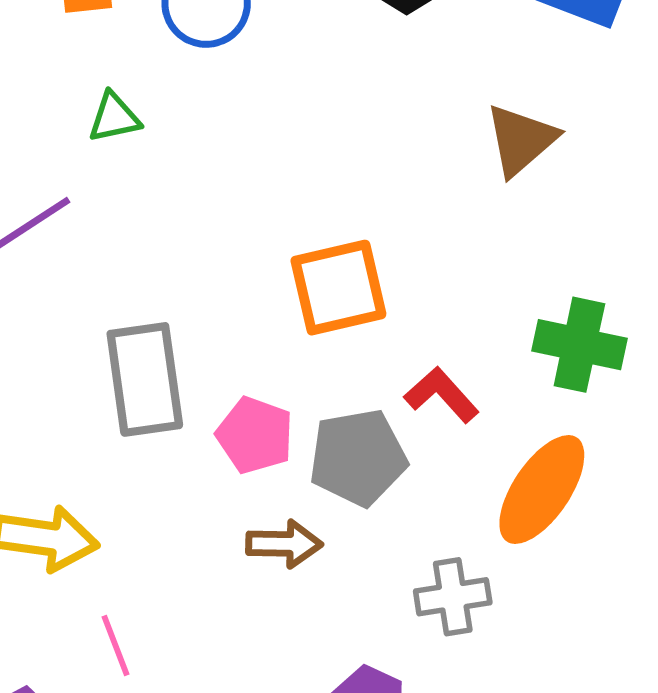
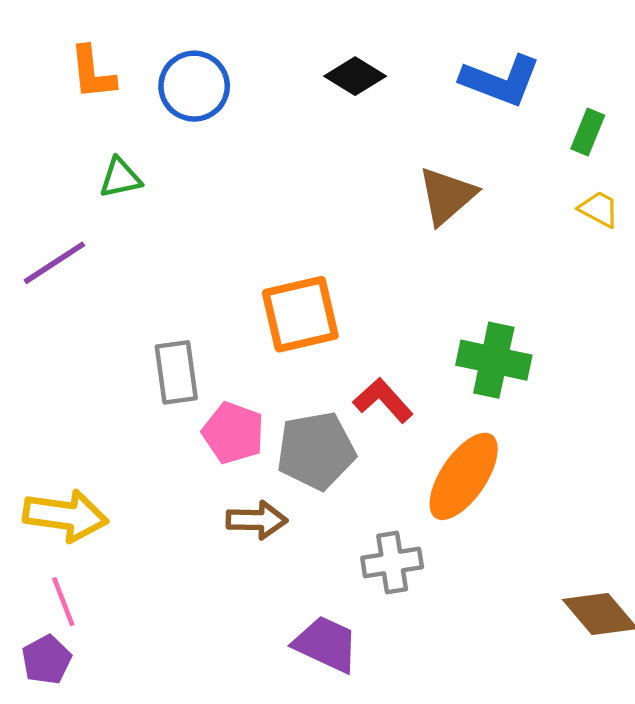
gray rectangle: (145, 379) -> (176, 372), moved, size x0.7
pink line: (116, 646) -> (63, 602), moved

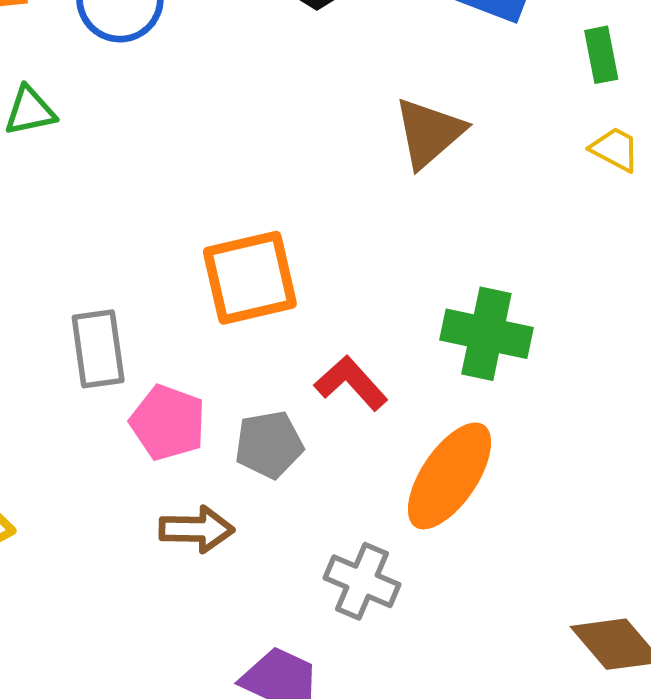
green rectangle: (588, 132) -> (601, 55), turned -33
gray pentagon: (316, 451) -> (269, 445), size x0.7
gray cross: (392, 563) -> (362, 581), turned 32

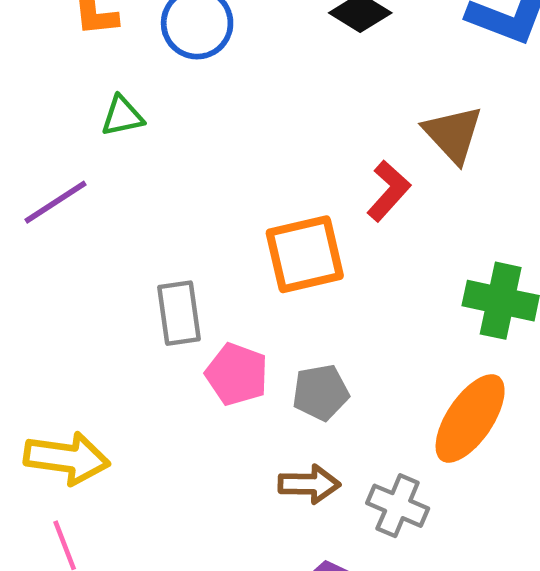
brown triangle: (429, 133) -> (453, 134), turned -32
red L-shape: (351, 383) -> (389, 191), moved, turned 84
brown arrow: (197, 529) -> (309, 484), moved

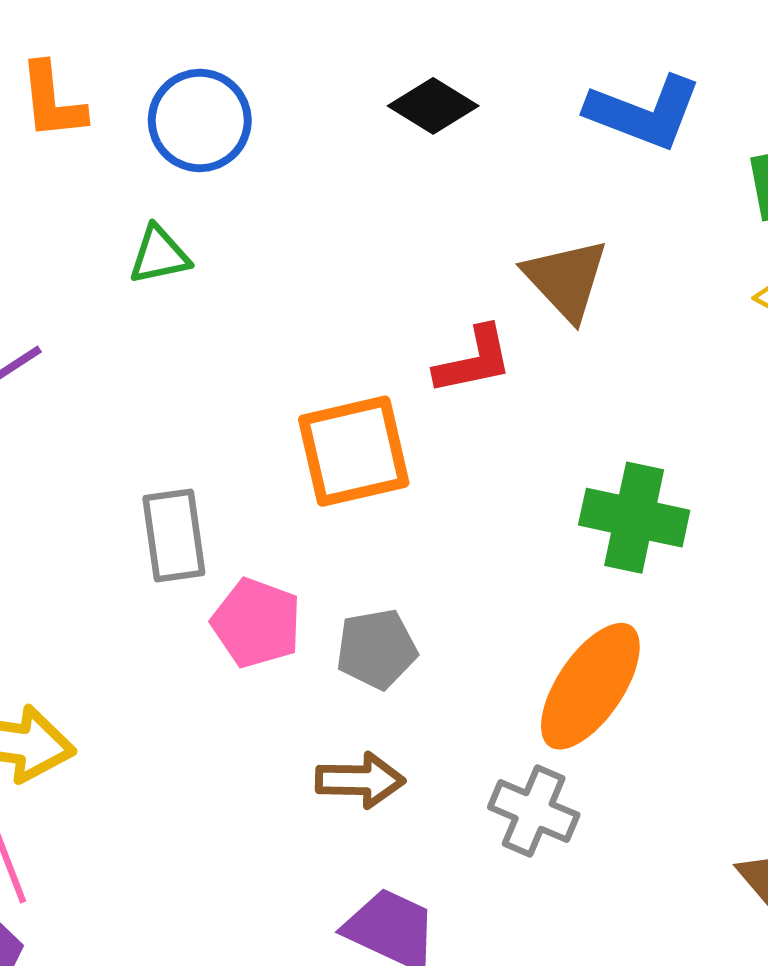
green triangle: (122, 116) -> (159, 255), moved
red L-shape: (389, 191) -> (474, 360), turned 36
gray cross: (398, 506) -> (534, 811), moved

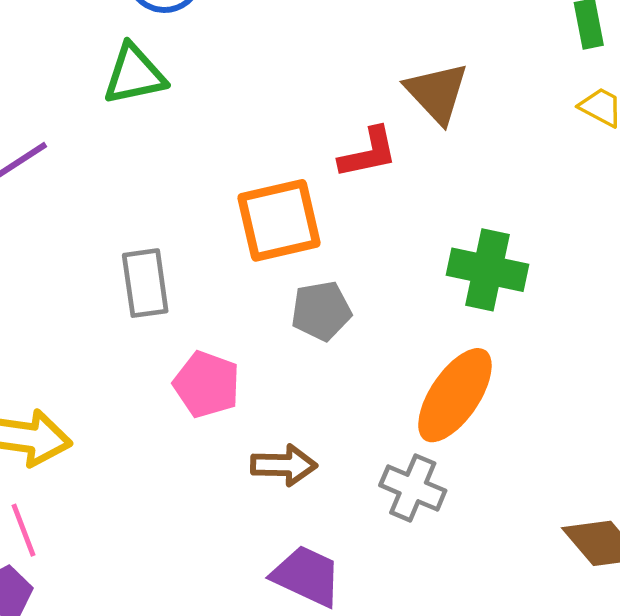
green triangle: (159, 255) -> (134, 75), size x1.4
pink pentagon: (256, 623) -> (207, 384), moved
gray pentagon: (376, 649) -> (321, 311), moved

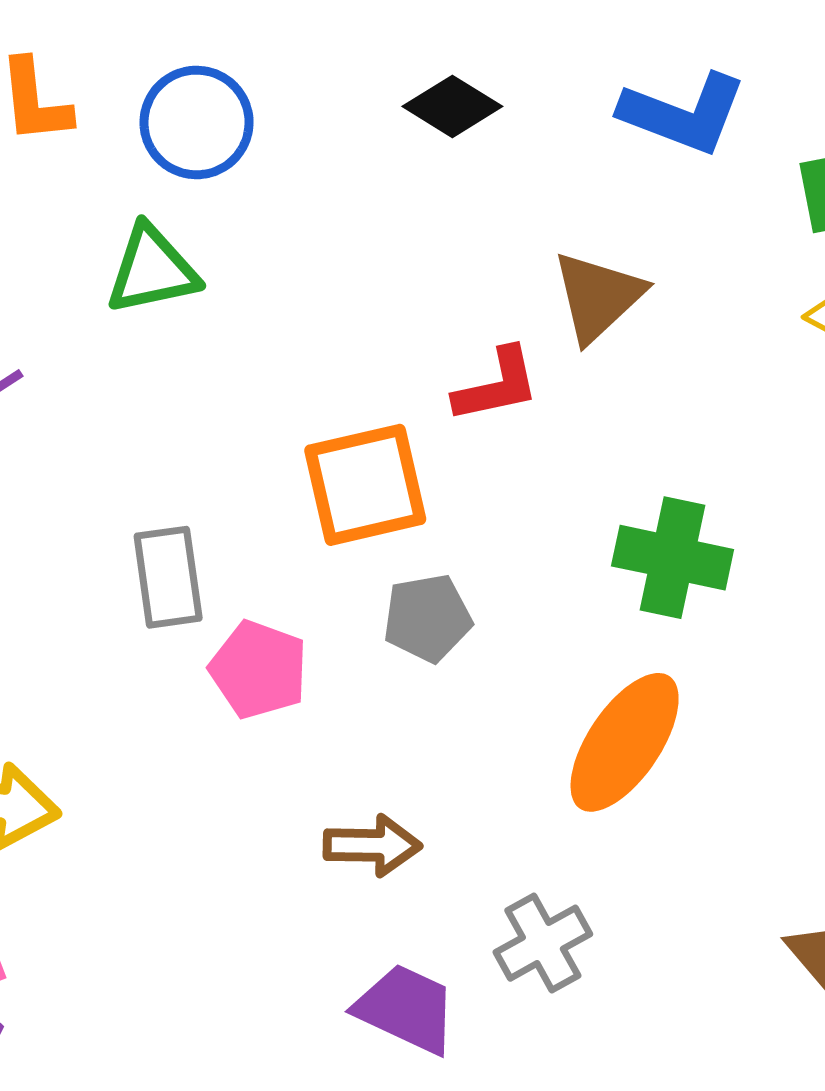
brown triangle: (437, 93) -> (598, 297), turned 30
pink pentagon: (207, 384) -> (259, 670), moved
gray cross: (413, 488) -> (543, 943), moved, turned 38

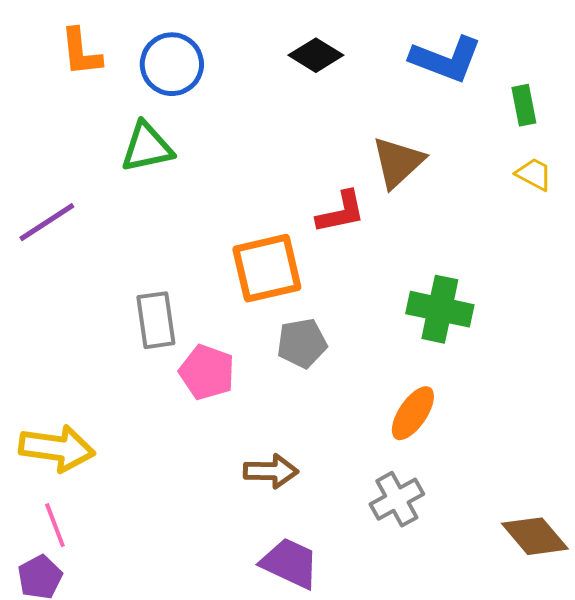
orange ellipse: (625, 742) -> (413, 413), size x0.7
gray cross: (543, 943) -> (397, 499), moved

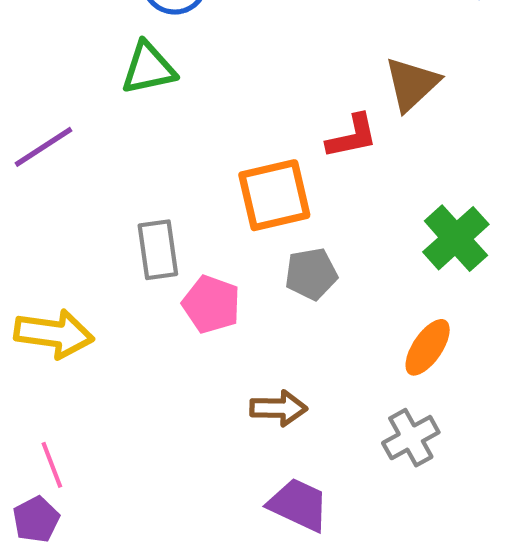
green cross: (440, 309) -> (456, 238), turned 36
yellow arrow: (57, 448) -> (54, 334), moved

